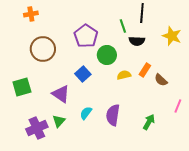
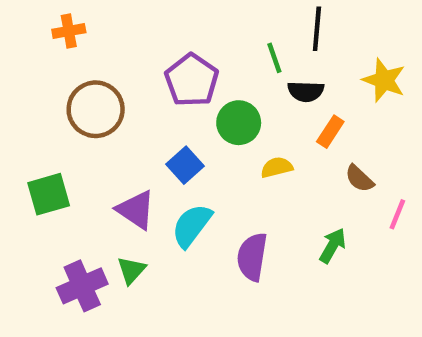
orange rectangle: (145, 70) -> (330, 132), moved
pink line: (178, 106) -> (397, 214), moved
cyan semicircle: (86, 113) -> (192, 226), moved, size x1.5
green arrow: (149, 122) -> (333, 246), moved

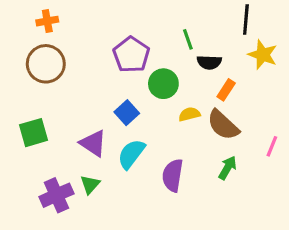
black line: (317, 29) -> (246, 20), moved
brown circle: (96, 109) -> (46, 64), moved
brown semicircle: (359, 179) -> (223, 125), moved, size x1.6

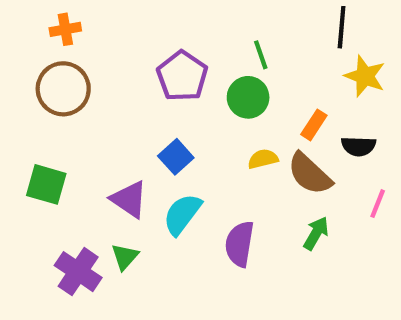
black semicircle: (209, 62) -> (359, 146), moved
green circle: (163, 84) -> (248, 97), moved
green square: (34, 133) -> (46, 184), turned 32
purple cross: (56, 195) -> (78, 272), turned -32

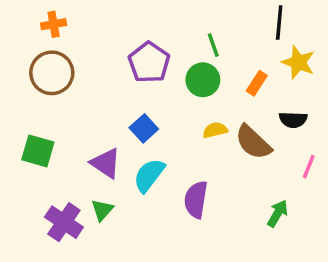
orange rectangle: (314, 125) -> (257, 83), moved
green arrow: (316, 233) -> (278, 213), moved

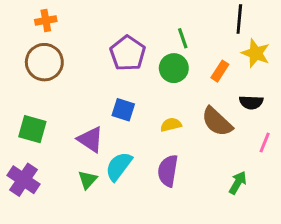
blue square: (144, 128) -> (123, 110), turned -30
yellow semicircle: (215, 130) -> (171, 125), moved
cyan semicircle: (149, 175) -> (119, 166), moved
purple cross: (64, 222) -> (23, 180), moved

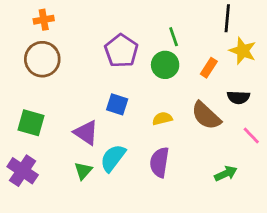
pink line: (265, 143) -> (251, 135), turned -66
green arrow: (238, 183) -> (226, 174), turned 35

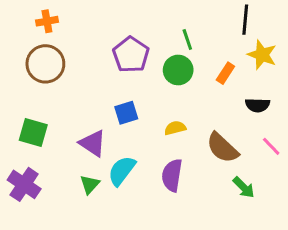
blue square: (117, 104) -> (126, 113), turned -35
brown semicircle: (206, 116) -> (222, 148), moved
green arrow: (226, 174) -> (244, 187), turned 70

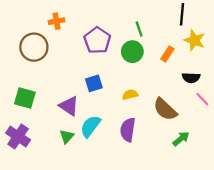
orange cross: (47, 21) -> (57, 21), moved
pink line: (271, 146) -> (202, 99), moved
green arrow: (244, 187) -> (181, 139), turned -84

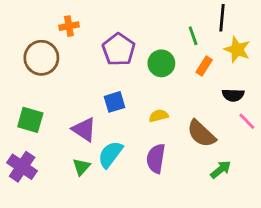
green line: (139, 29) -> (193, 36), moved

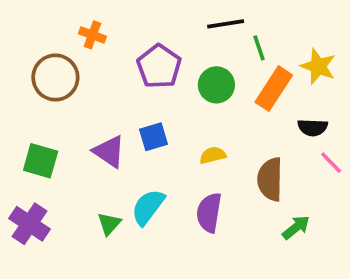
black line: (222, 18) -> (226, 24), moved, turned 76
orange cross: (69, 26) -> (92, 35), turned 30
orange rectangle: (204, 66) -> (274, 89), size x1.6
purple triangle: (84, 130) -> (109, 152), moved
brown semicircle: (201, 134) -> (270, 179), turned 48

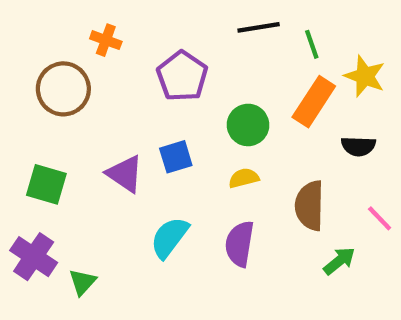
green line: (259, 48) -> (312, 44), moved
green circle: (216, 85) -> (248, 125), moved
pink line: (331, 163) -> (380, 218), moved
green triangle: (109, 224) -> (82, 282), moved

